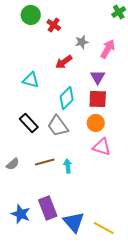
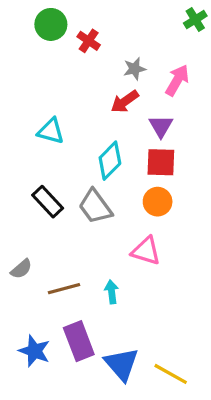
red arrow: (64, 62) -> (125, 102), moved
pink triangle: (102, 147) -> (146, 251), moved
brown line: (45, 162) -> (64, 289), moved
cyan arrow: (68, 166) -> (112, 292), moved

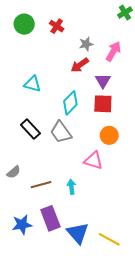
green circle: (51, 24) -> (24, 24), moved
orange circle: (158, 202) -> (109, 135), moved
blue star: (34, 351) -> (22, 225), turned -30

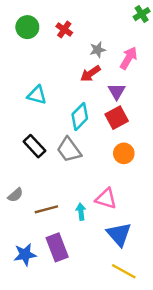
red square: (103, 104) -> (117, 118), turned -30
pink triangle: (93, 161) -> (106, 199), moved
blue triangle: (78, 233) -> (119, 234), moved

